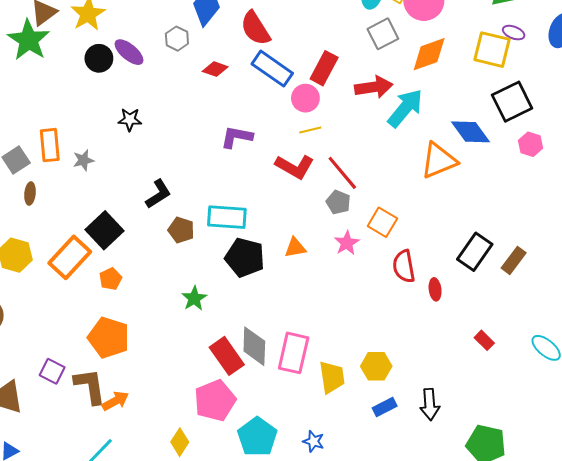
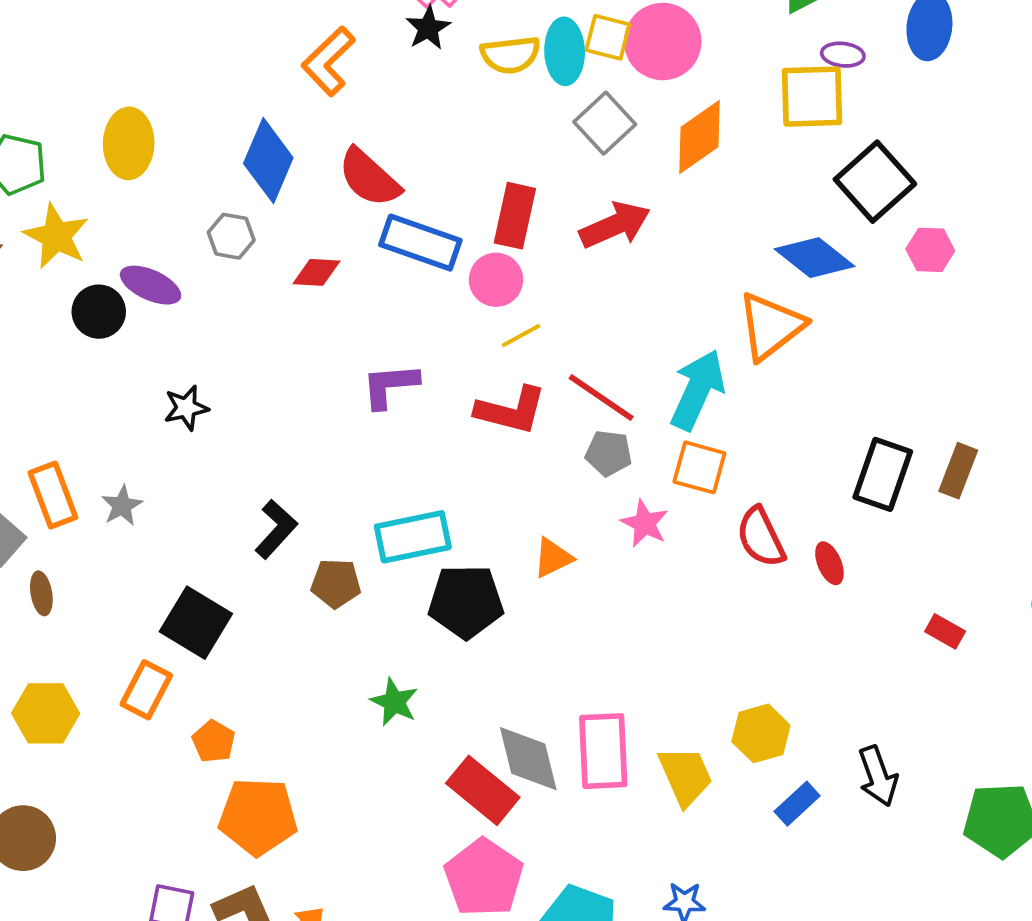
cyan arrow: (405, 108) -> (697, 390), moved
orange rectangle: (70, 257) -> (146, 690), size x0.7
orange pentagon: (111, 279) -> (214, 741), moved

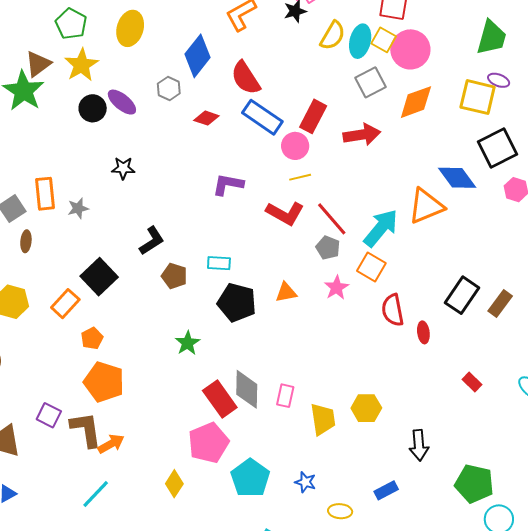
yellow semicircle: (510, 55) -> (333, 36), turned -68
cyan rectangle: (413, 537) -> (219, 263), size x0.6
pink rectangle: (603, 751) -> (285, 396), size x0.6
blue rectangle: (797, 804) -> (386, 490), moved

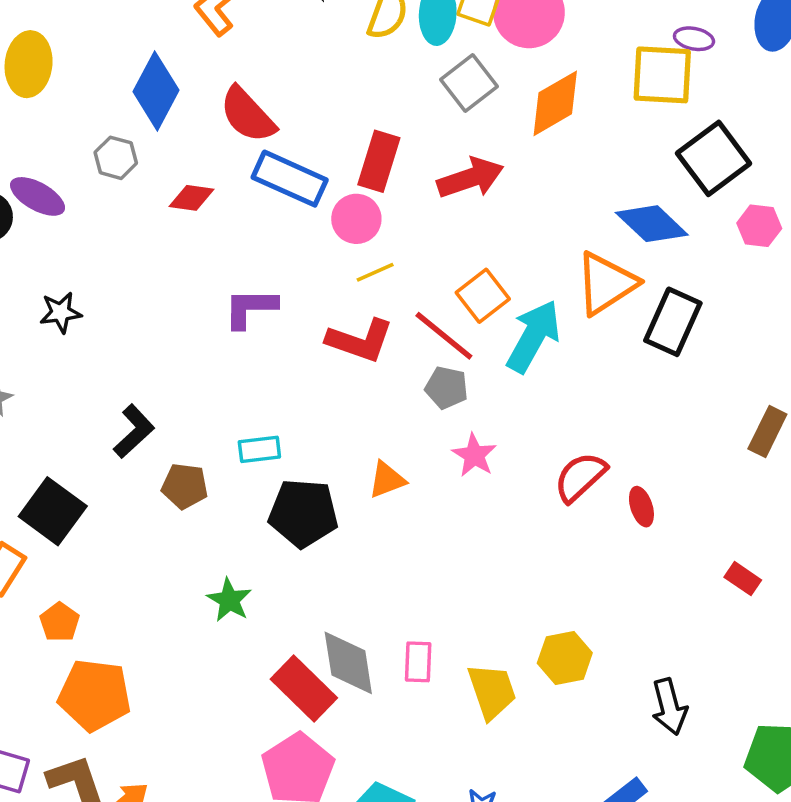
orange square: (371, 267) -> (483, 296), moved, turned 32
black rectangle: (462, 295) -> (673, 322), moved
red semicircle: (393, 310) -> (580, 477), turned 68

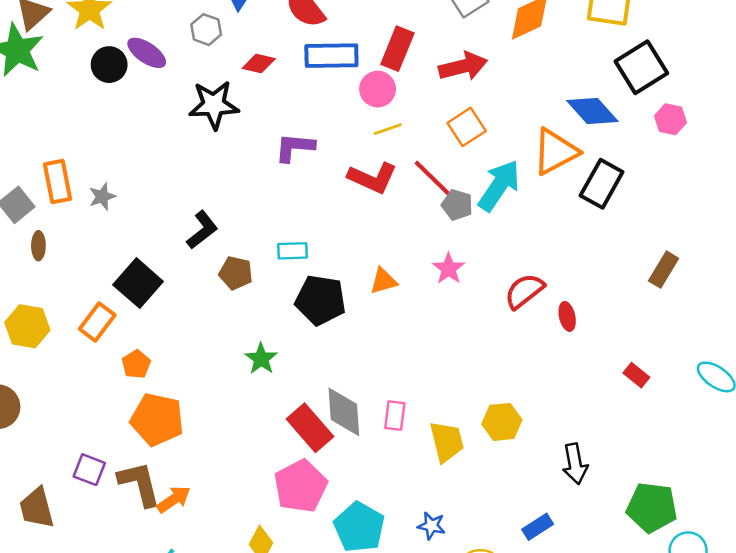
blue rectangle: (290, 179) -> (331, 56), turned -30
orange square: (483, 296) -> (467, 127), moved
black star: (61, 312) -> (214, 105), moved, size x1.6
gray pentagon: (446, 388) -> (457, 205), moved

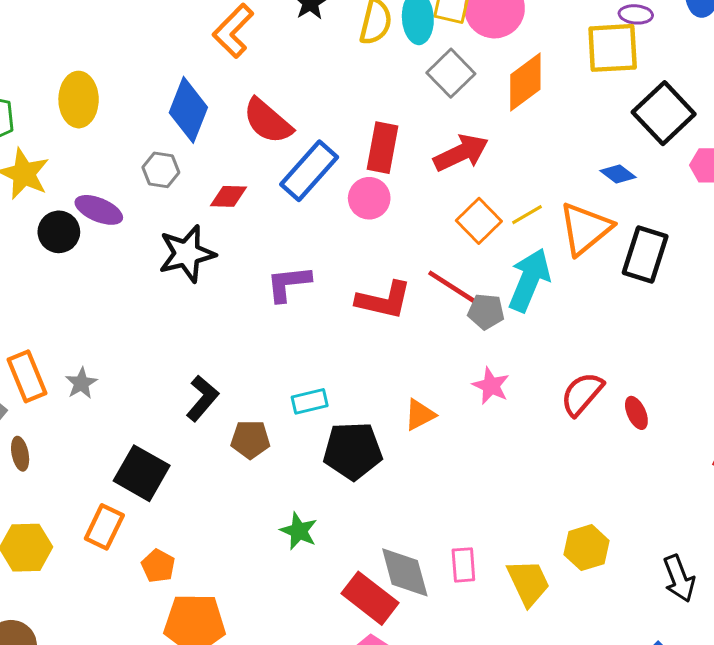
blue rectangle: (331, 56) -> (309, 171), turned -36
blue diamond: (592, 111) -> (618, 174), size x0.6
yellow line: (388, 129) -> (527, 215), moved

